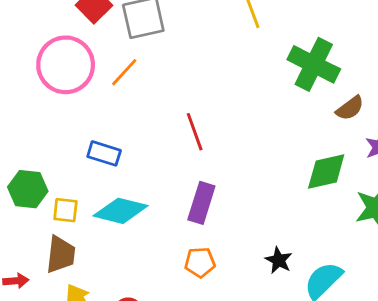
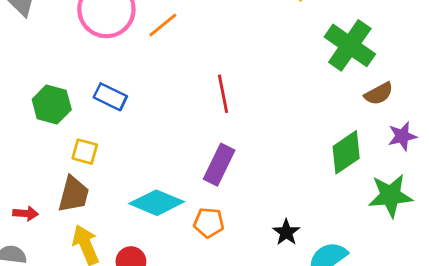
blue rectangle: (104, 153) -> (110, 97), moved
green diamond: (326, 172) -> (346, 152), turned -30
green hexagon: (28, 189) -> (52, 105), moved
cyan diamond: (121, 211) -> (157, 203), moved

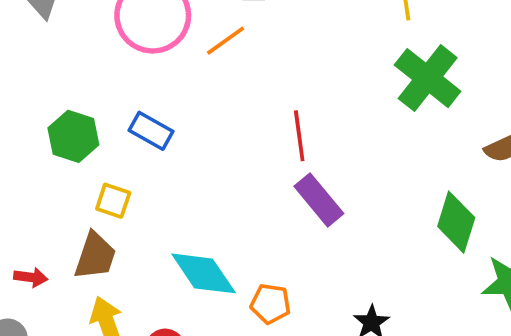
green cross: (350, 45) -> (428, 78), moved
green diamond: (346, 152) -> (456, 222), turned -42
purple rectangle: (219, 165) -> (319, 200), moved, turned -69
cyan diamond: (157, 203) -> (204, 273), turned 30

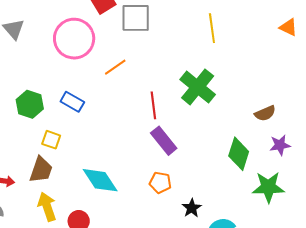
orange line: (226, 41) -> (115, 67), moved
green cross: (428, 78) -> (198, 87), moved
orange pentagon: (270, 304) -> (160, 183), moved

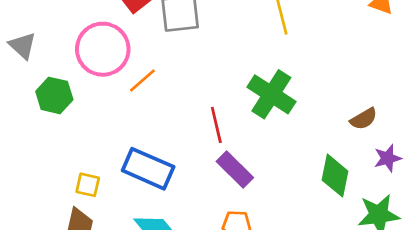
orange line: (115, 67) -> (142, 81), moved
blue rectangle: (72, 102) -> (148, 169), moved, size x1.6
green hexagon: (30, 104) -> (54, 95), moved

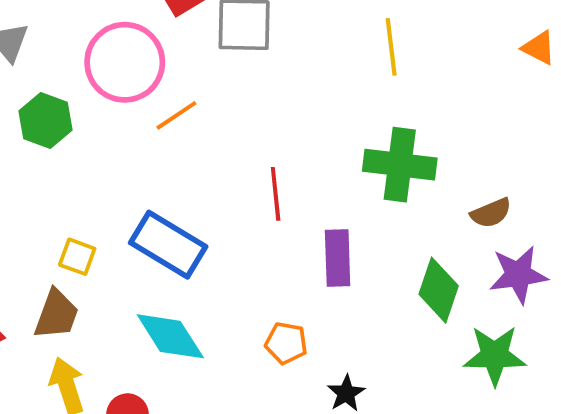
green cross: (271, 94) -> (400, 165), moved, turned -33
purple star: (388, 158) -> (518, 275), size x1.4
purple rectangle: (235, 170) -> (338, 258), moved, turned 36

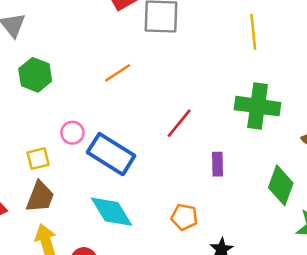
pink circle: (125, 62) -> (72, 133), moved, size x0.5
red line: (276, 194) -> (179, 123), turned 44
yellow square: (77, 257) -> (38, 159), moved, turned -35
purple rectangle: (338, 258) -> (217, 164), size x0.7

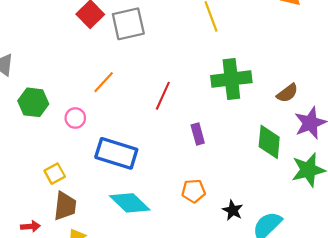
red line: (179, 123) -> (163, 96), moved
pink circle: (72, 133) -> (75, 118), moved
purple rectangle: (217, 164) -> (198, 134), moved

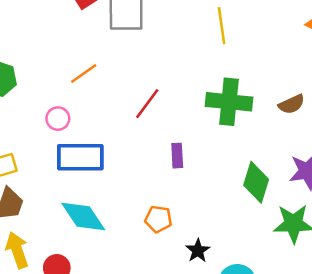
brown semicircle: (287, 93) -> (292, 104), moved
pink circle: (75, 118) -> (58, 119), moved
blue rectangle: (116, 153) -> (80, 157), turned -30

